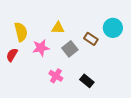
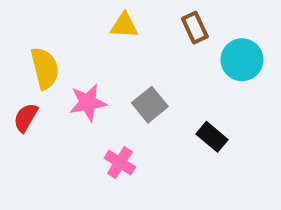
yellow triangle: (58, 28) -> (124, 25), moved
brown rectangle: (91, 39) -> (195, 28), moved, turned 32
black rectangle: (87, 81) -> (212, 137), moved

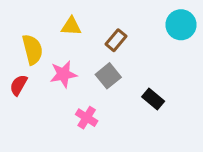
yellow triangle: (124, 25) -> (71, 26), moved
brown rectangle: (195, 28) -> (116, 40), moved, turned 65
cyan circle: (242, 60) -> (181, 25), moved

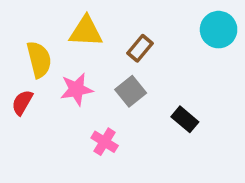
yellow triangle: (71, 26) -> (86, 31), size x1.4

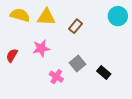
yellow semicircle: (39, 59) -> (20, 15), moved, turned -60
gray square: (131, 91) -> (77, 63), moved
black rectangle: (185, 119) -> (104, 73), moved

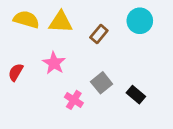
cyan circle: (118, 16) -> (140, 21), moved
pink star: (41, 48) -> (54, 63), turned -30

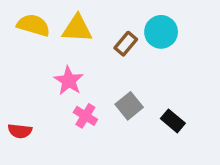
cyan circle: (140, 21) -> (161, 32), moved
red semicircle: (16, 72) -> (20, 131), moved, turned -114
pink cross: (74, 100) -> (85, 116), moved

